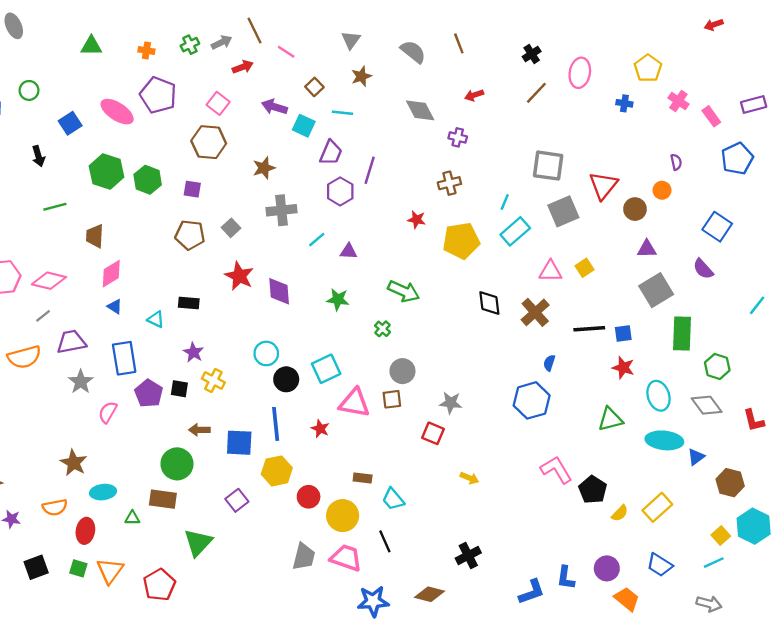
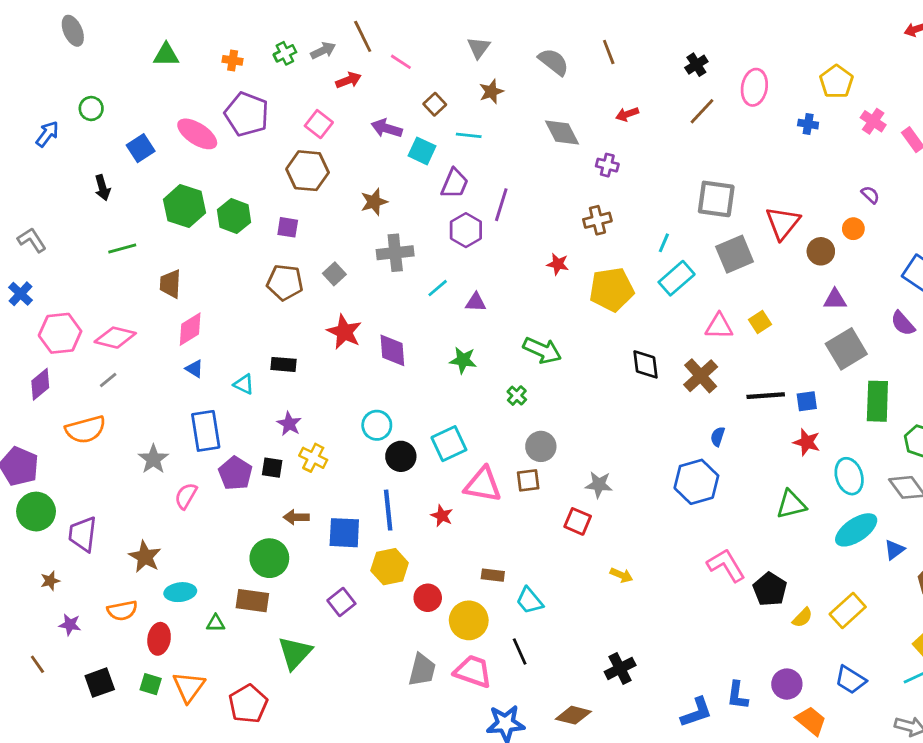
purple semicircle: (676, 162) -> (870, 195), turned -35
purple trapezoid: (71, 342) -> (83, 534), moved, turned -72
cyan ellipse: (664, 440) -> (856, 530), turned -40

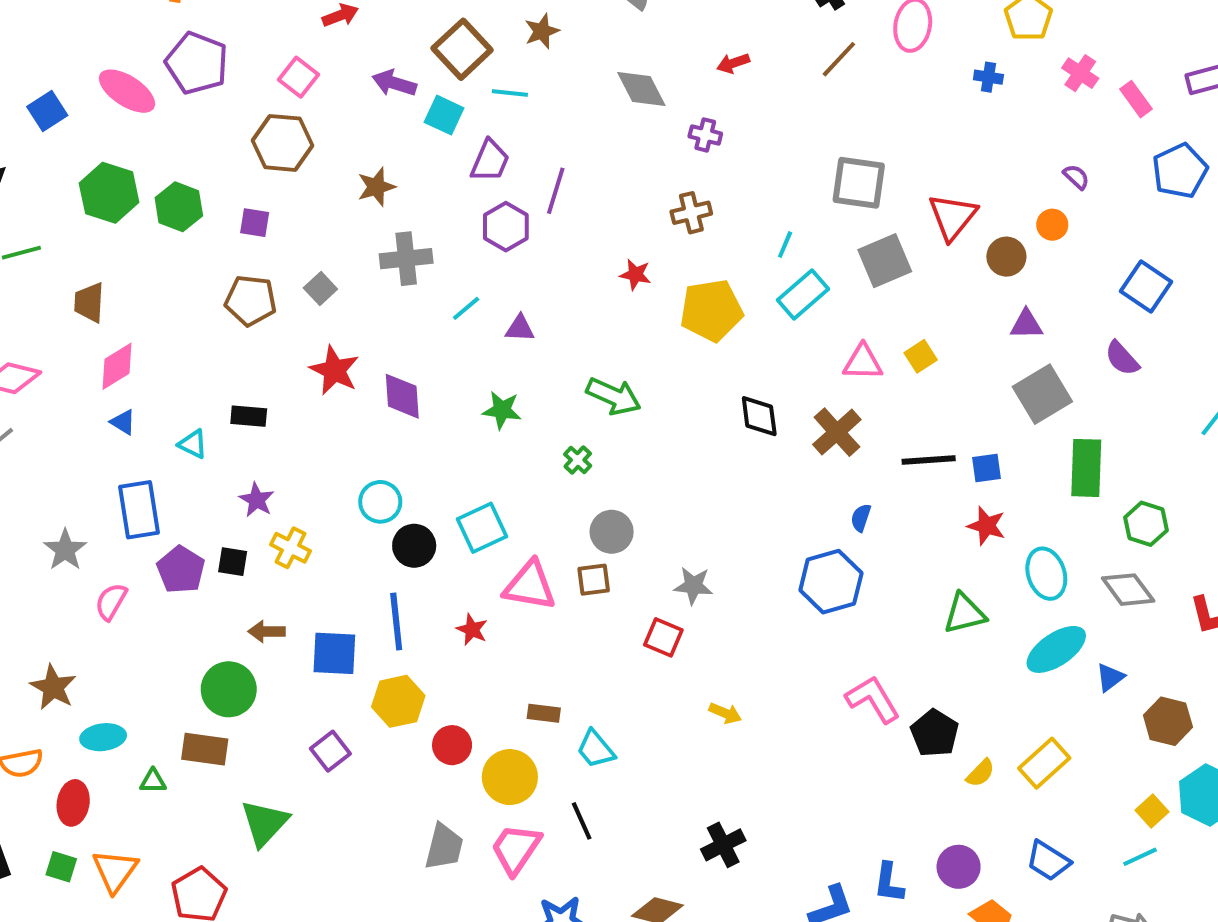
brown square: (435, 104) -> (462, 49), size x1.8
pink trapezoid: (473, 671) -> (516, 849), turned -75

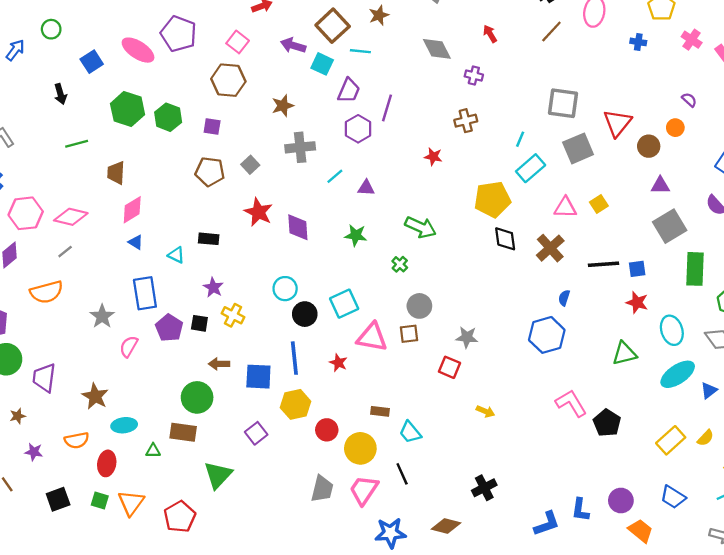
red arrow: (733, 63) -> (490, 34), turned 78
yellow pentagon: (711, 310) -> (492, 199), moved
yellow semicircle: (980, 773) -> (705, 438), moved

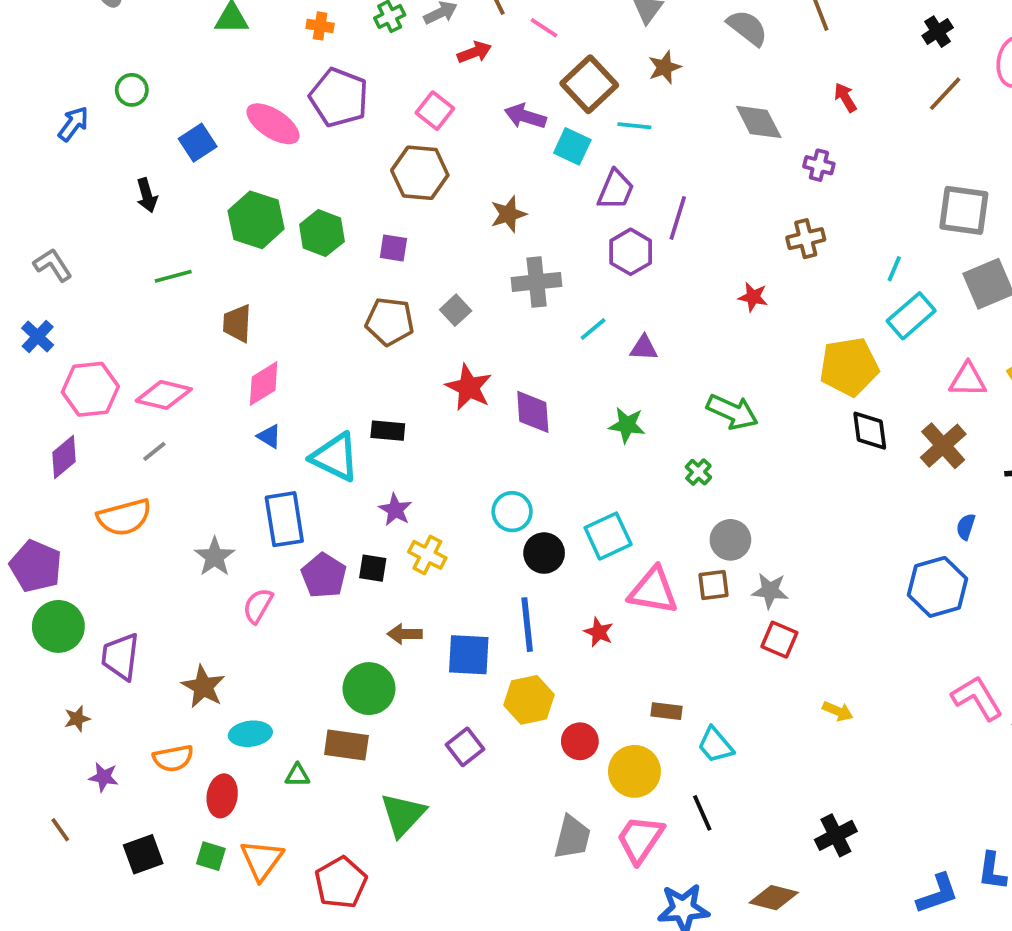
cyan triangle: (176, 255) -> (335, 457), size x1.8
gray star: (467, 337) -> (770, 591), moved

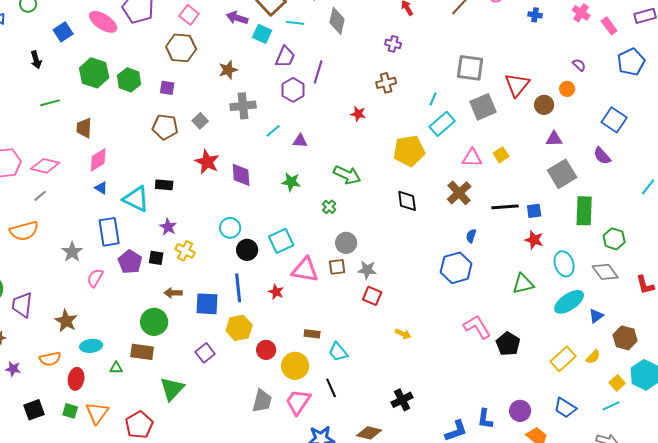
gray diamond: (759, 122) -> (337, 21), moved, turned 40
black diamond: (870, 431) -> (407, 201), moved

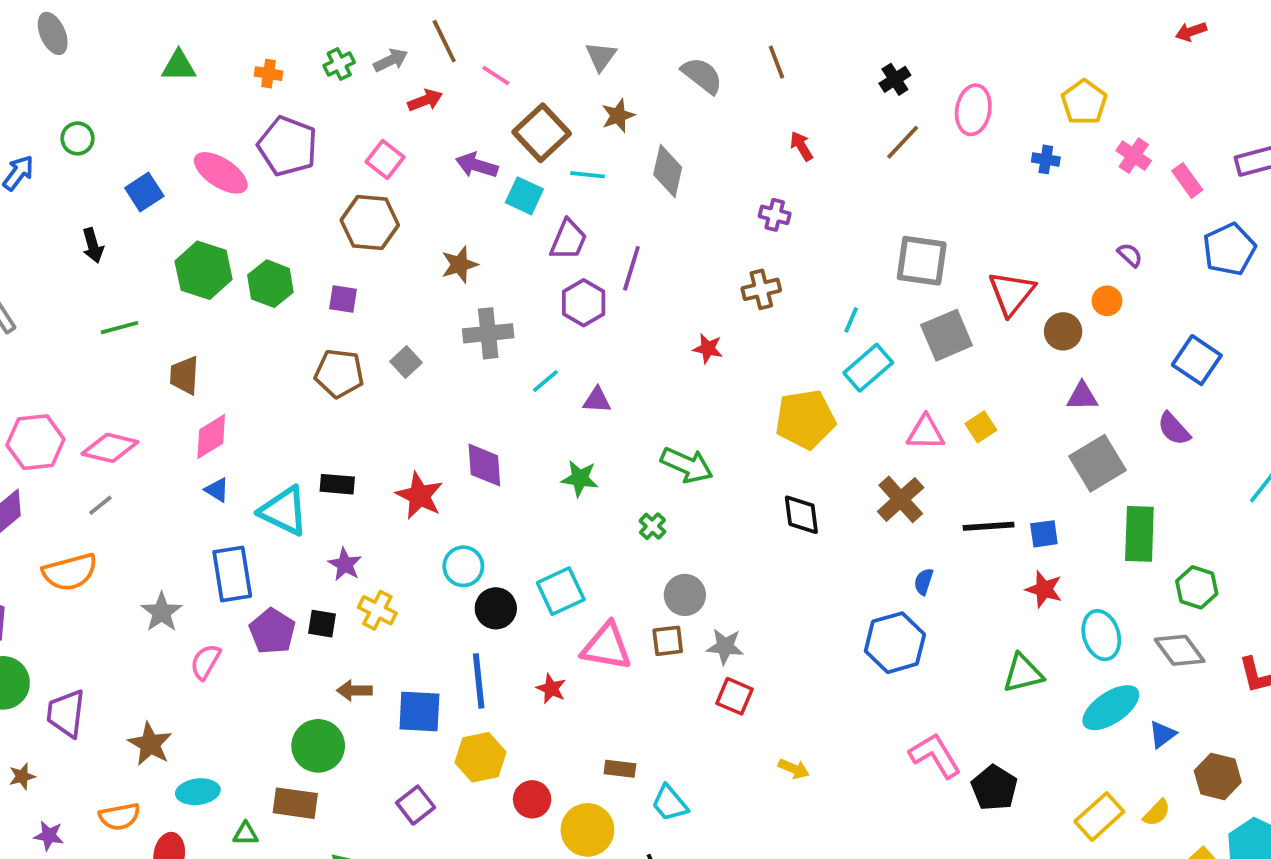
red star: (207, 162) -> (419, 496), moved

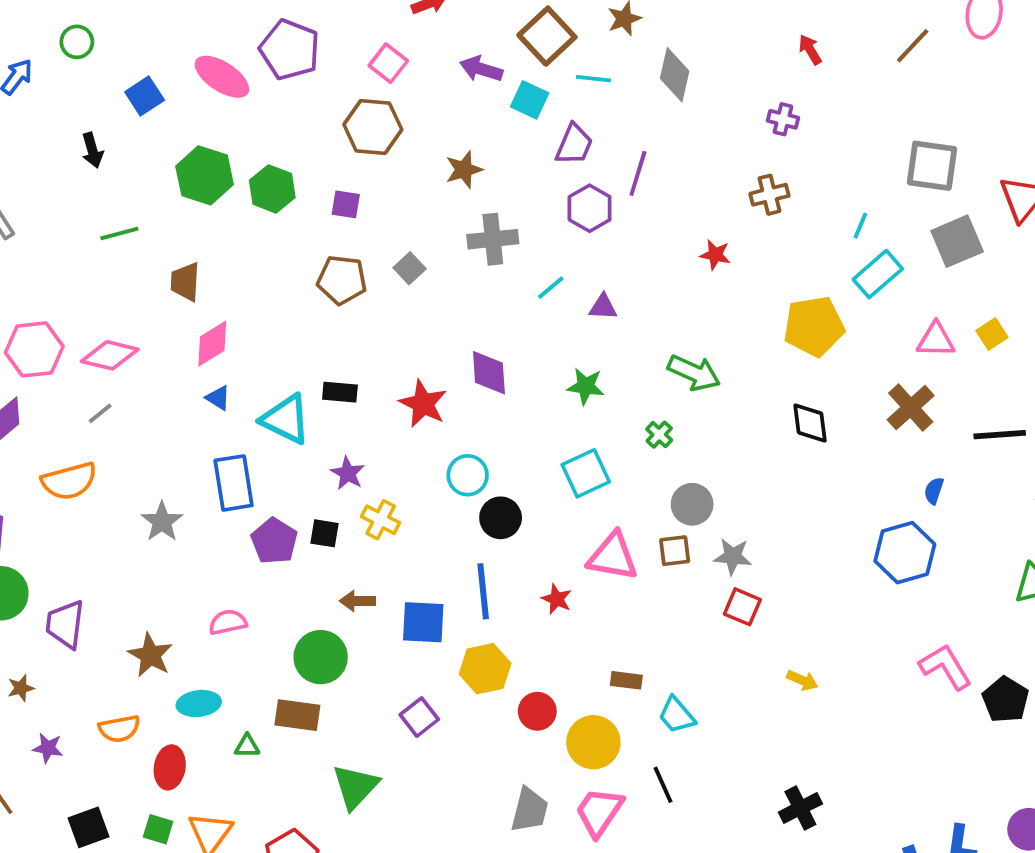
cyan square: (561, 591) -> (586, 473), moved
pink semicircle: (205, 662) -> (228, 622), moved, turned 48

